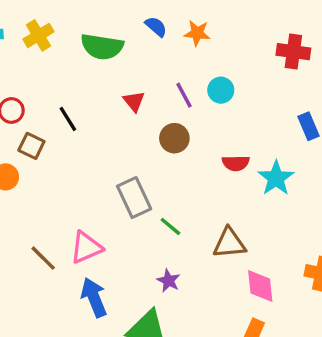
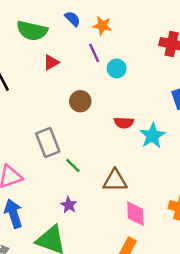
purple line: (184, 95) -> (94, 53), moved
red triangle: (134, 101) -> (51, 62), moved, turned 35

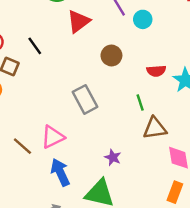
red triangle: (51, 62) -> (79, 21), size x1.5
green line: (73, 166) -> (140, 102), moved, turned 35

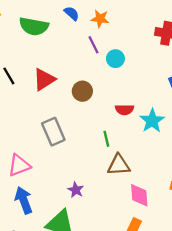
red triangle: (79, 21) -> (44, 80), moved

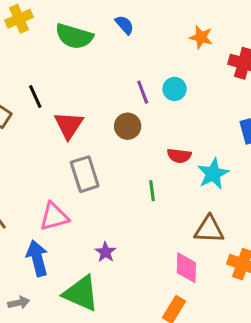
orange star: (100, 19) -> (201, 37), moved
purple line: (93, 45) -> (143, 92), moved
red triangle: (44, 80) -> (69, 125), moved, turned -30
pink triangle: (19, 165) -> (54, 217), moved
brown triangle: (119, 165) -> (209, 229), moved

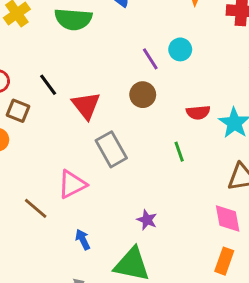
pink triangle: (54, 217) -> (72, 184), moved
blue arrow: (37, 258) -> (83, 239), size x0.6

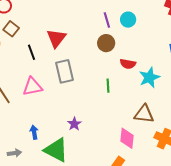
black line: (48, 85) -> (32, 52), moved
brown circle: (143, 95) -> (106, 43), moved
blue arrow: (83, 239) -> (34, 132), moved

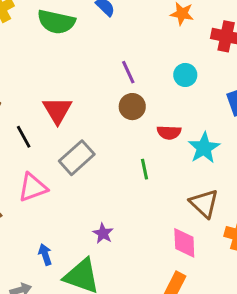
cyan circle: (128, 20) -> (185, 75), moved
gray rectangle: (64, 71) -> (77, 158), turned 70
brown triangle: (144, 114) -> (204, 203), turned 45

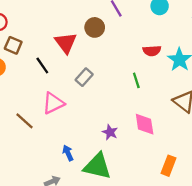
brown circle: (132, 107) -> (95, 27), moved
gray rectangle: (77, 158) -> (84, 77), size x0.7
pink diamond: (184, 243) -> (145, 124), moved

